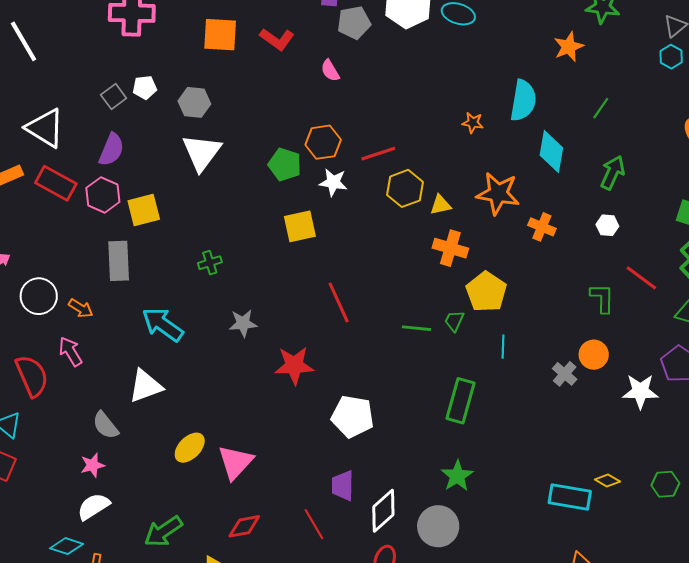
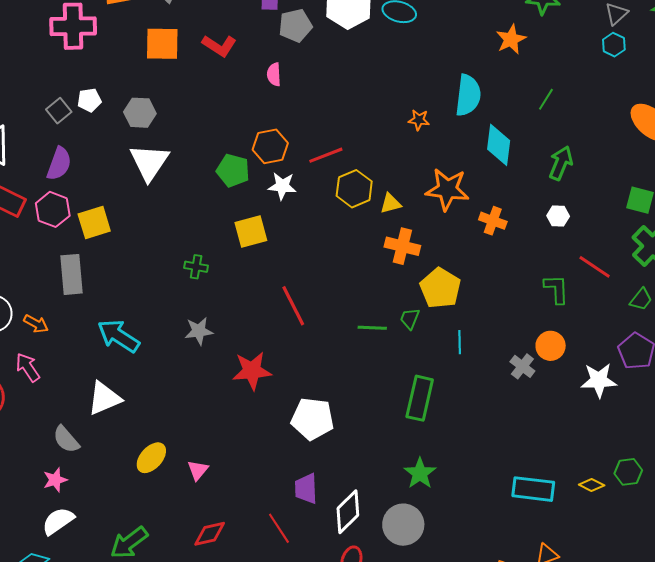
pink semicircle: (330, 71) -> (274, 74), turned 30
green cross: (210, 263) -> (196, 267), moved, turned 30
pink triangle: (235, 462) -> (198, 470), size x0.6
yellow diamond: (607, 481) -> (592, 485), moved

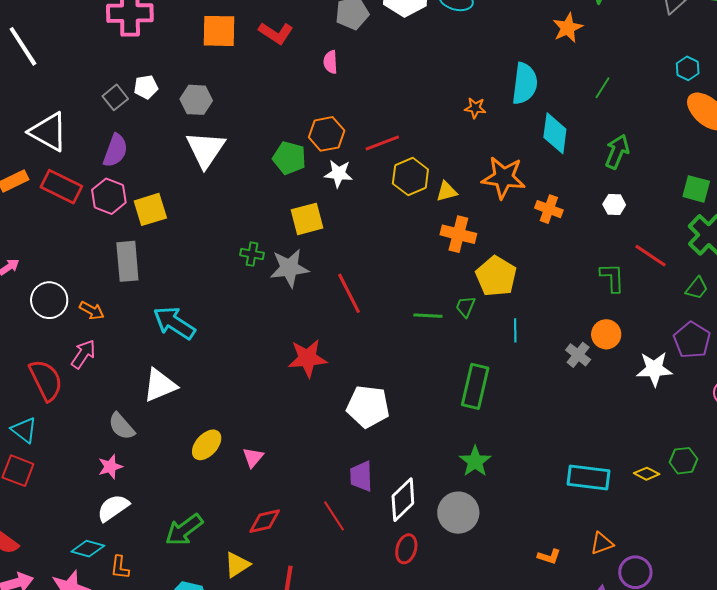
cyan hexagon: (614, 45) -> (688, 68), moved
gray star: (199, 331) -> (289, 268), moved, size x1.4
pink arrow: (28, 367) -> (83, 354), turned 68

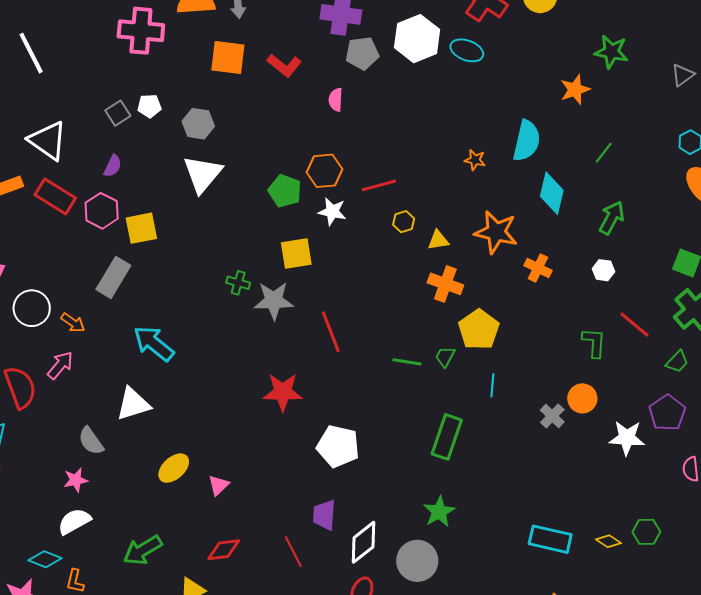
purple semicircle: (115, 151) -> (113, 166), size x0.7
yellow hexagon: (410, 176) -> (404, 222), size x0.6
gray rectangle: (127, 261) -> (113, 277), turned 30

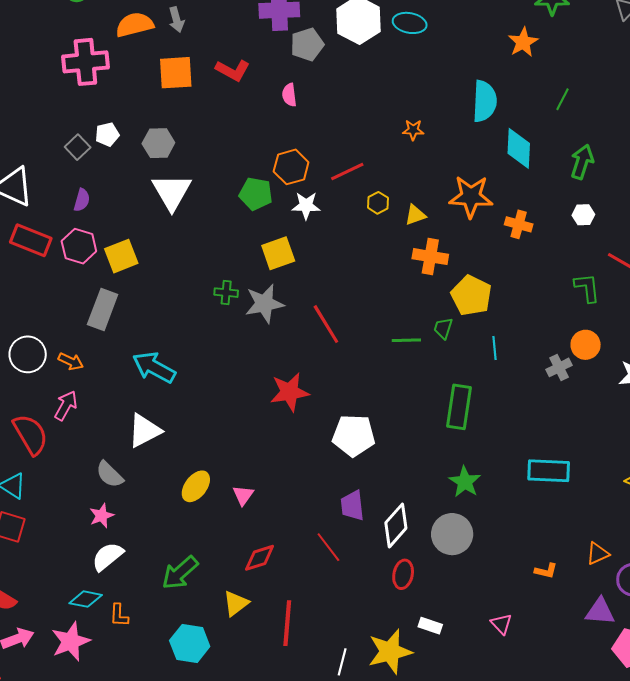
orange star: (475, 160) -> (413, 130), moved
gray cross: (552, 416) -> (559, 367), turned 30
cyan rectangle: (550, 539) -> (549, 471), moved

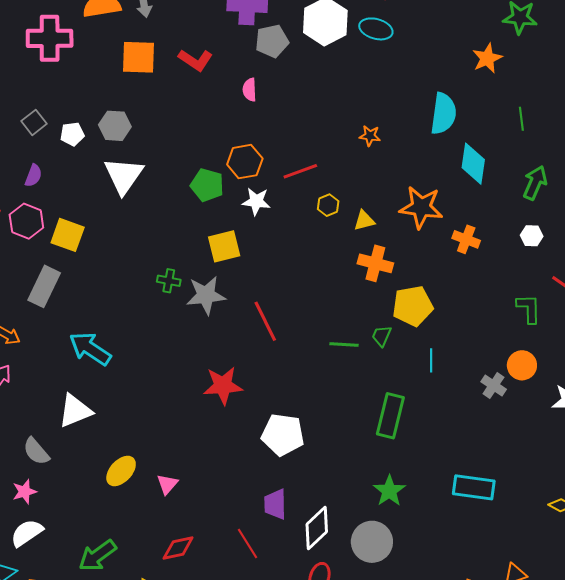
green line: (563, 99) -> (521, 119), turned -40
white pentagon: (107, 134) -> (72, 134), moved
yellow square: (121, 256) -> (68, 235), turned 36
yellow pentagon: (471, 296) -> (413, 306), turned 30
gray cross: (559, 367) -> (494, 385), turned -35

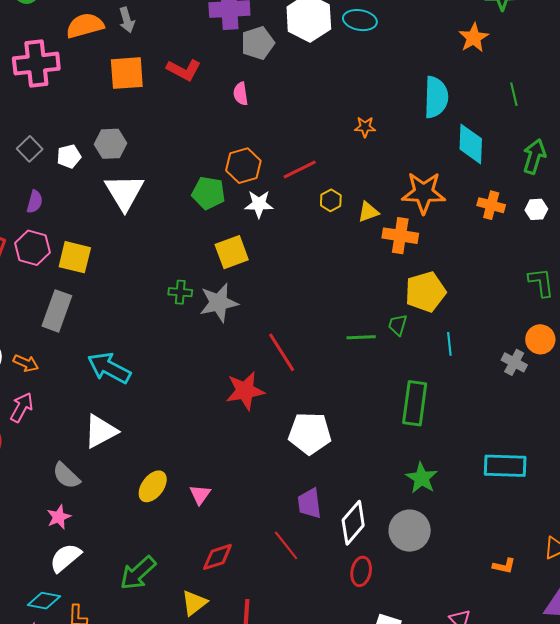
orange cross: (466, 239) -> (491, 205), moved
orange cross: (375, 263) -> (400, 236), moved
red line: (265, 321) -> (282, 352), moved

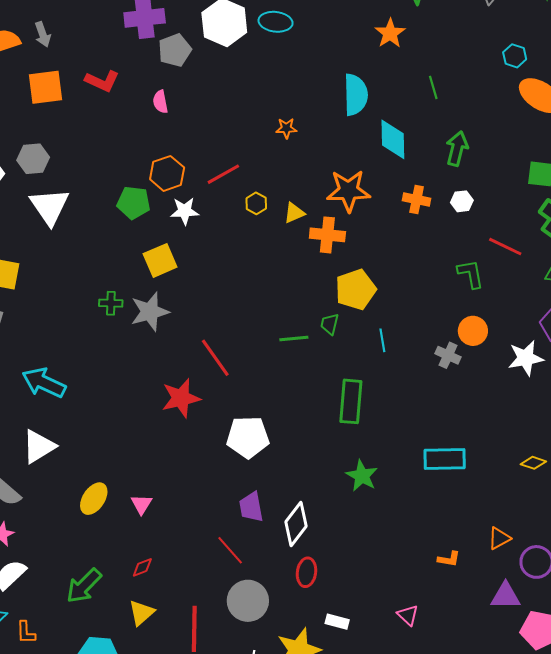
gray circle: (410, 531) -> (248, 601), moved
red diamond: (217, 557) -> (142, 567), moved, size x0.7

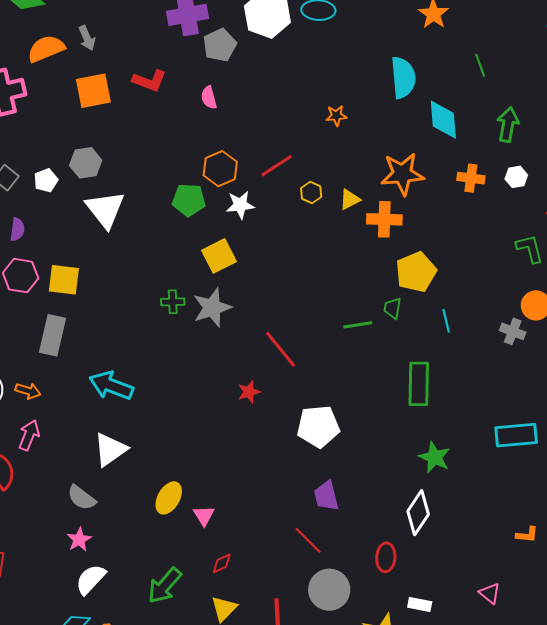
red star: (181, 398) -> (249, 392), size x0.6
pink triangle: (141, 504) -> (204, 516), moved
white diamond: (296, 524) -> (418, 513), moved

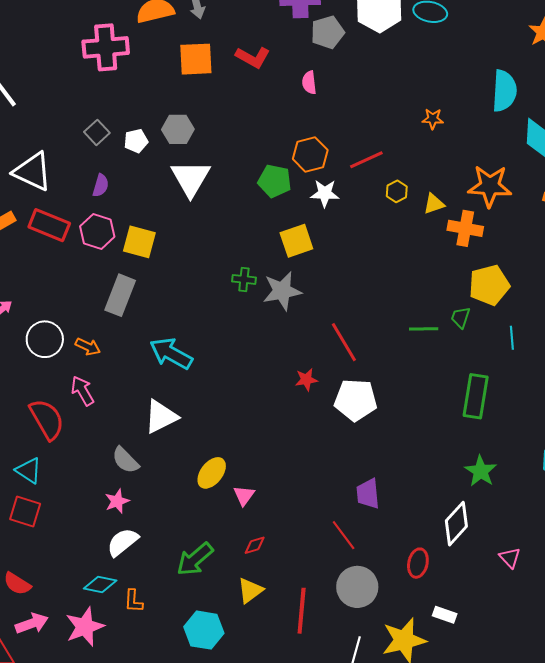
white pentagon: (318, 426) -> (356, 400), moved
pink arrow: (29, 435) -> (82, 391), turned -60
pink triangle: (490, 593) -> (510, 558), moved

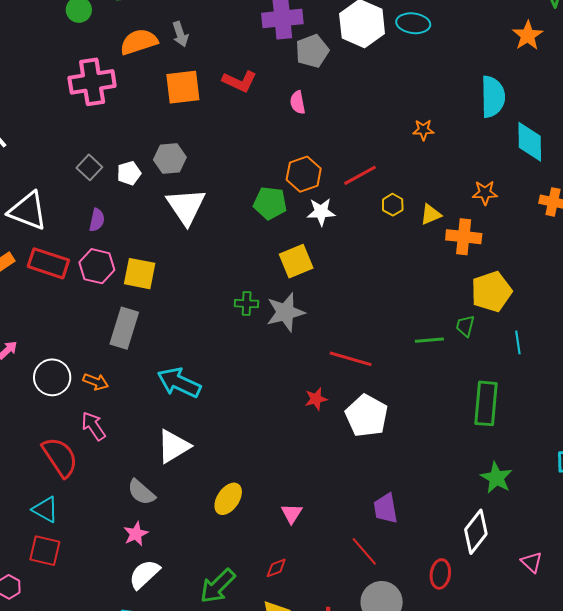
orange star: (490, 186) -> (485, 193), size x0.6
red line: (344, 342) -> (351, 359), turned -39
white pentagon: (356, 400) -> (367, 416), turned 30
pink triangle: (244, 495) -> (292, 513), moved

